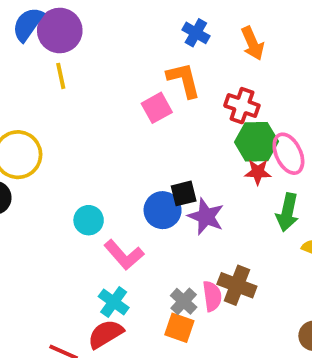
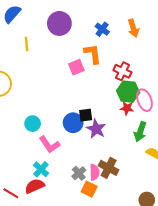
purple circle: (60, 30) -> (59, 23), moved
orange arrow: (252, 43) -> (133, 28), moved
orange square: (179, 328) -> (89, 189), moved

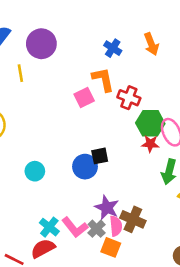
purple circle: (59, 23) -> (41, 44), moved
red cross: (122, 71) -> (129, 98), moved
purple star: (96, 129) -> (107, 208), moved
pink L-shape: (49, 144) -> (75, 227), moved

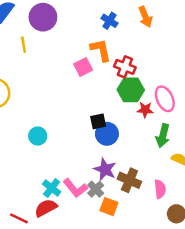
green hexagon: (150, 123) -> (131, 90), moved
blue circle: (85, 167) -> (107, 134), moved
pink semicircle: (116, 226) -> (160, 189), moved

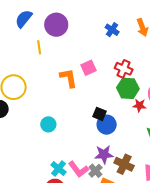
orange L-shape: (101, 50) -> (69, 78), moved
black square: (98, 121) -> (99, 114), turned 32
purple star: (105, 169) -> (104, 154), turned -30

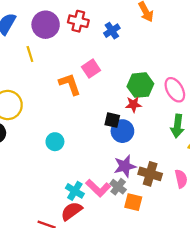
blue cross: (112, 30) -> (112, 31), moved, turned 32
red cross: (124, 69) -> (78, 21), moved
red star: (139, 105) -> (134, 104), moved

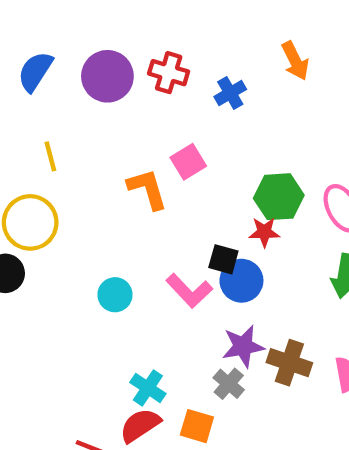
yellow line: (30, 54) -> (50, 156), moved
pink L-shape: (98, 188) -> (189, 291), moved
orange square: (133, 202) -> (197, 426), moved

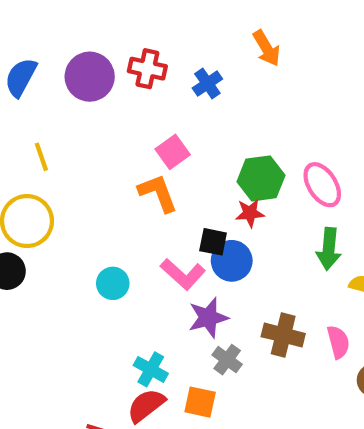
orange L-shape: (147, 189) -> (158, 193), moved
purple star: (243, 346) -> (208, 318), moved

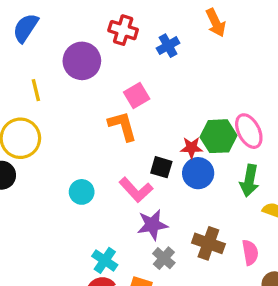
purple circle: (90, 77) -> (82, 61), moved
green hexagon: (261, 178) -> (219, 136), moved
blue circle: (232, 261) -> (198, 173), moved

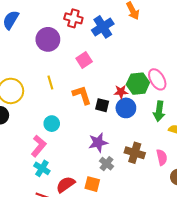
blue cross: (168, 46) -> (103, 27), size x1.5
yellow line: (36, 90) -> (50, 82), moved
orange L-shape: (123, 126) -> (82, 95), moved
pink L-shape: (136, 190) -> (39, 146), moved, turned -95
cyan cross: (105, 260) -> (42, 168), moved

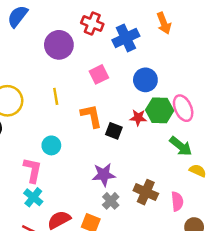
blue circle: (126, 108) -> (145, 80), moved
green arrow: (159, 111) -> (181, 146), turned -66
pink L-shape: (39, 146) -> (33, 170), turned -35

